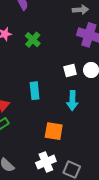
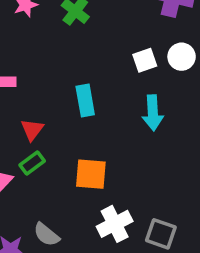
orange square: (54, 131) -> (91, 174), moved

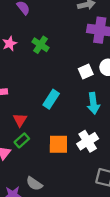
cyan rectangle: (85, 100) -> (51, 99), turned 48
white cross: (115, 224) -> (88, 141), moved

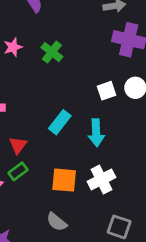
cyan arrow: (93, 103) -> (96, 133), moved
gray semicircle: (34, 184) -> (57, 222), moved

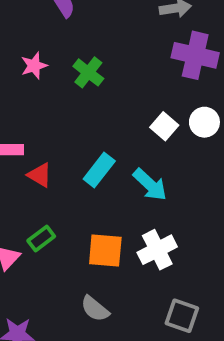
white square: (106, 91) -> (164, 126), turned -30
cyan arrow: (96, 133) -> (150, 185), turned -44
red triangle: (18, 145) -> (40, 175), moved, turned -36

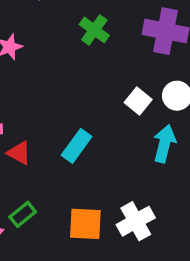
green cross: (88, 72) -> (94, 30), moved
cyan arrow: (150, 185) -> (164, 144), moved, turned -117

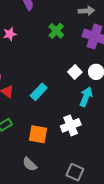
white cross: (136, 221) -> (71, 125), moved

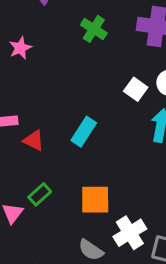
white cross: (71, 125) -> (130, 233), moved

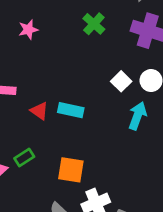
cyan rectangle: (84, 132) -> (71, 110), turned 60
red triangle: (34, 140) -> (39, 111), moved

